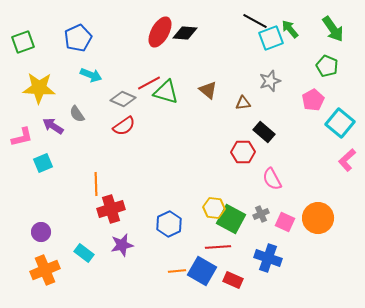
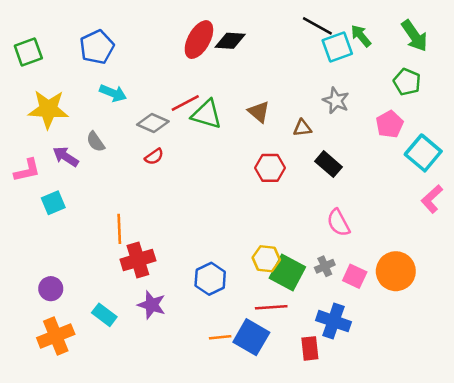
gray star: (270, 81) -> (336, 101), turned -30
red semicircle: (124, 126) -> (154, 157), size x0.7
red hexagon: (243, 152) -> (270, 168), moved
purple star: (122, 245) -> (152, 305), turned 30
red rectangle: (233, 280) -> (310, 348), moved, turned 60

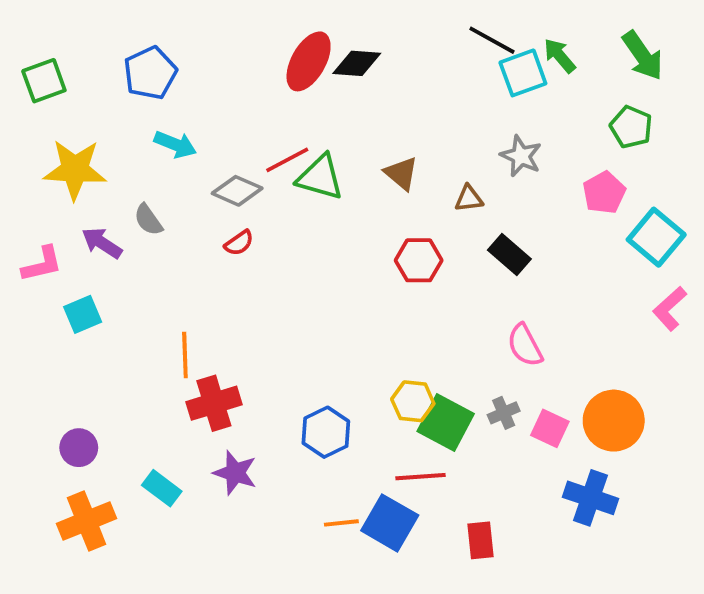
blue cross: (334, 321) -> (591, 498), moved

